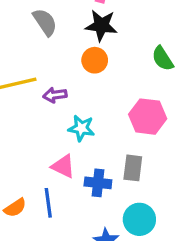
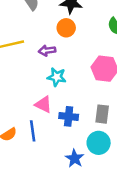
purple arrow: (55, 95) -> (47, 51), moved
gray rectangle: (133, 168) -> (102, 114), moved

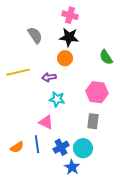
gray rectangle: (102, 114) -> (93, 121), moved
blue cross: (69, 116) -> (61, 147), moved, turned -35
cyan circle: (99, 143) -> (83, 148), moved

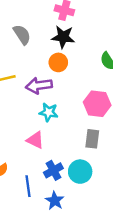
purple arrow: (49, 77) -> (39, 85), size x1.5
blue line: (37, 144) -> (28, 186), moved
blue star: (72, 167) -> (55, 201), moved

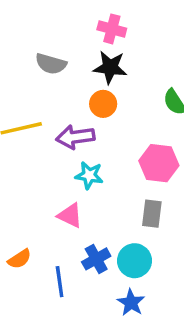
gray semicircle: (22, 35) -> (51, 64), turned 140
blue star: (55, 201) -> (131, 303), moved

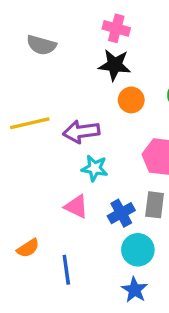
gray semicircle: (51, 64) -> (41, 45), moved
orange circle: (103, 104) -> (131, 100), moved
blue cross: (96, 259) -> (121, 213), moved

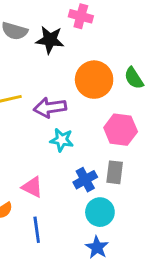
black star: (115, 65) -> (50, 40), moved
orange circle: (131, 100) -> (94, 80), size x1.6
pink triangle: (76, 207) -> (32, 187), moved

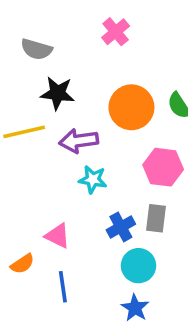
pink cross: (81, 16) -> (116, 32), turned 35
black star: (50, 40) -> (58, 93), moved

